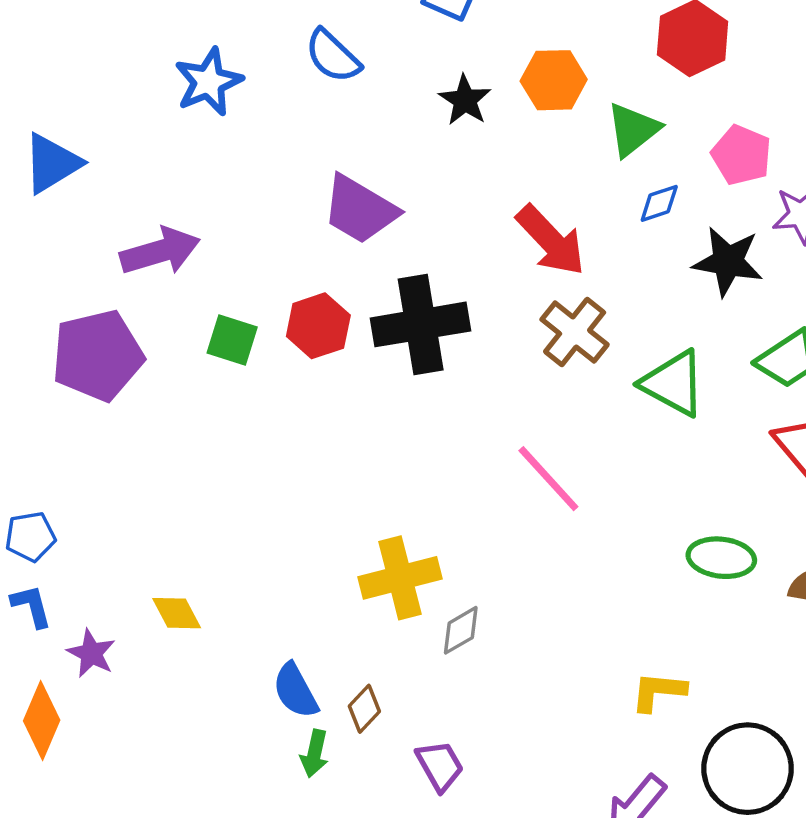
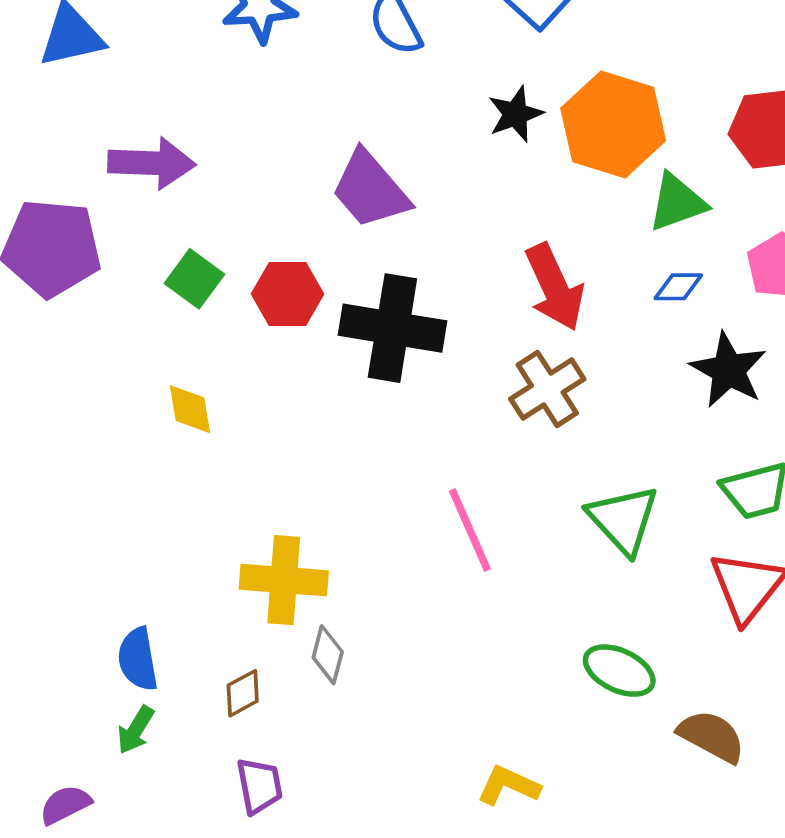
orange hexagon: (554, 80) -> (613, 124), size x1.5
green triangle: (673, 383) -> (623, 519), moved
yellow diamond: (177, 613) -> (190, 409), moved
gray diamond: (461, 630) -> (328, 655), turned -64
brown diamond: (364, 709) -> (243, 693), moved

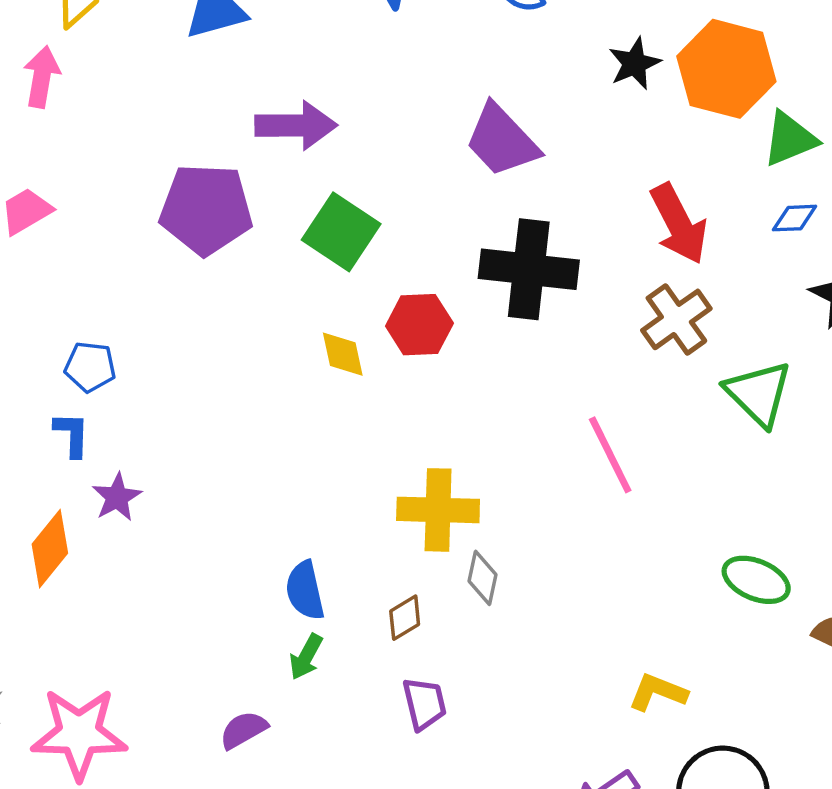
green square: (194, 279) -> (341, 232), size x1.4
red hexagon: (287, 294) -> (419, 325), moved
green triangle: (623, 519) -> (759, 394), moved

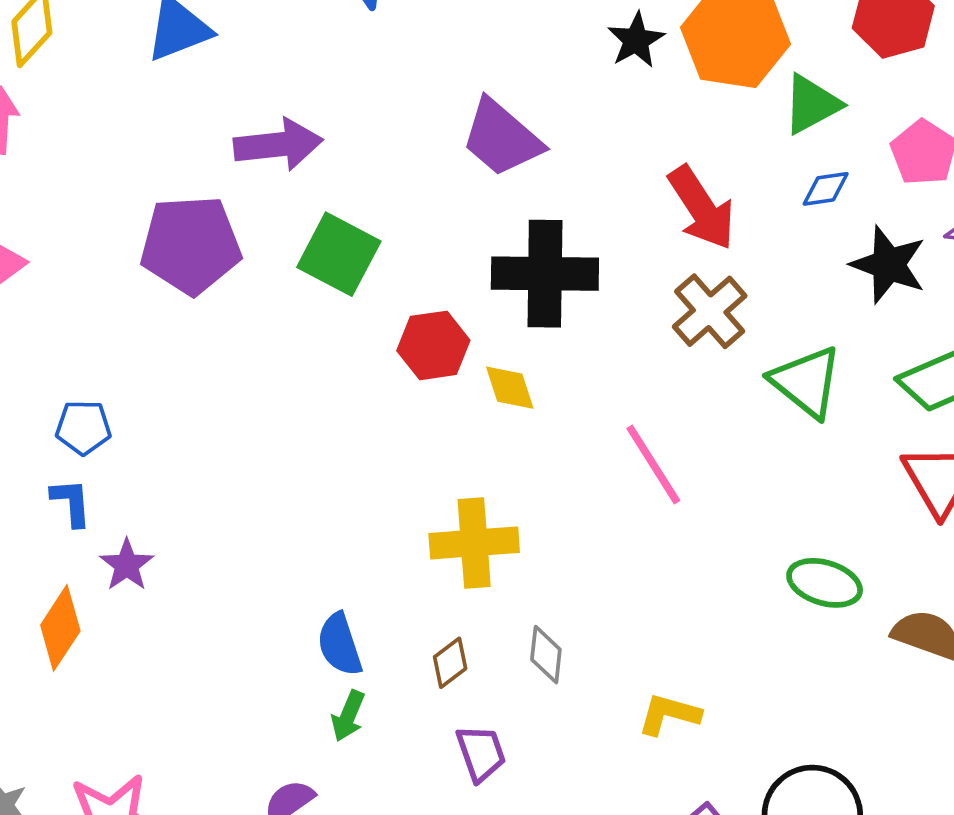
yellow diamond: (343, 354) -> (510, 388), moved
gray diamond: (483, 578) -> (546, 655), moved
yellow L-shape: (658, 692) -> (669, 714), moved

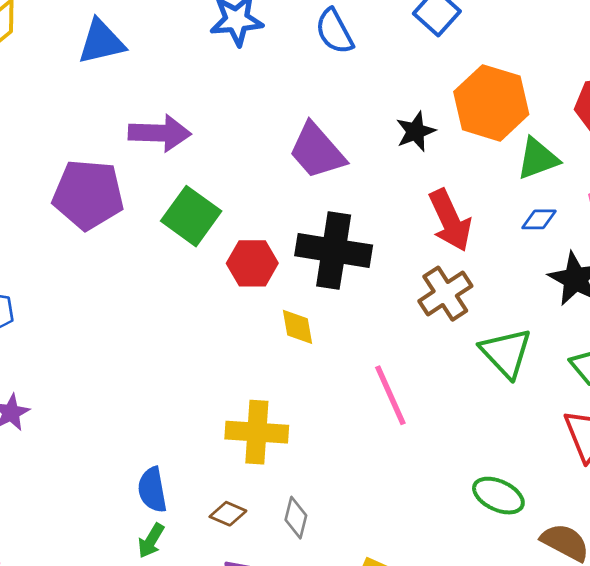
black star: (636, 40) -> (416, 131), moved
red hexagon: (433, 345) -> (252, 263), moved
brown diamond: (450, 663) -> (228, 514), turned 52

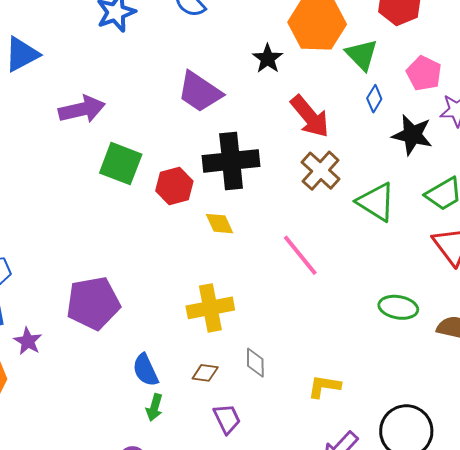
green triangle: (538, 159) -> (362, 55), turned -39
purple pentagon: (88, 195) -> (93, 303), moved
blue diamond: (539, 219) -> (374, 99), turned -44

